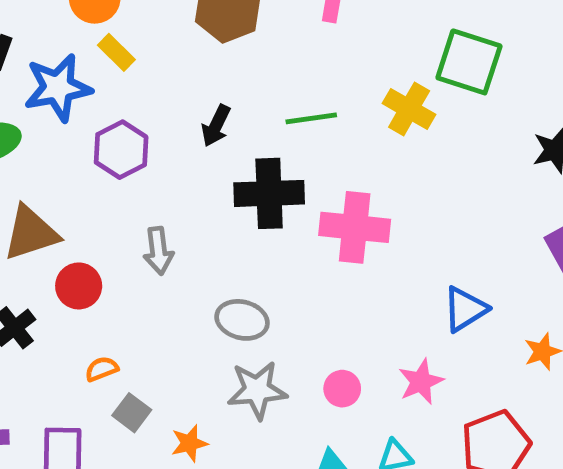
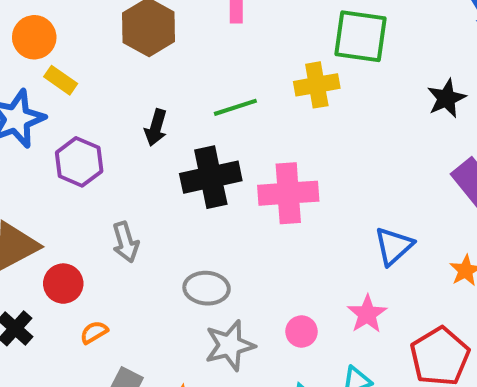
yellow cross: (409, 109) -> (317, 85), turned -30
orange semicircle: (102, 369) -> (94, 332), moved

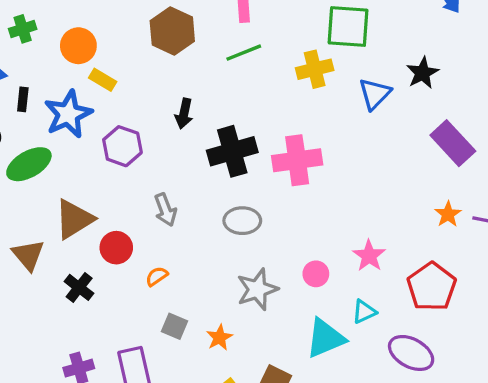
green line: (235, 107) -> (244, 53), moved
blue triangle: (394, 246) -> (375, 94), moved
gray ellipse: (207, 288) -> (242, 221), moved
orange semicircle: (94, 332) -> (157, 276), moved

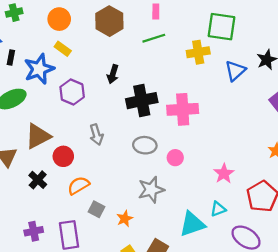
orange circle: (78, 46) -> (59, 19), moved
pink circle: (316, 274) -> (175, 158), moved
orange semicircle: (157, 276) -> (78, 185), moved, size x1.5

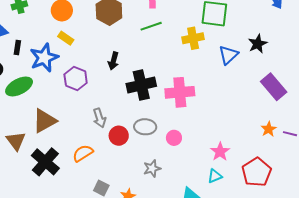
red circle: (63, 156) -> (119, 136), moved
black cross: (38, 180) -> (45, 162), size x1.6
orange semicircle: (78, 185) -> (83, 153), moved
gray star: (151, 190) -> (152, 168), size x0.7
cyan triangle: (218, 209) -> (215, 176), moved

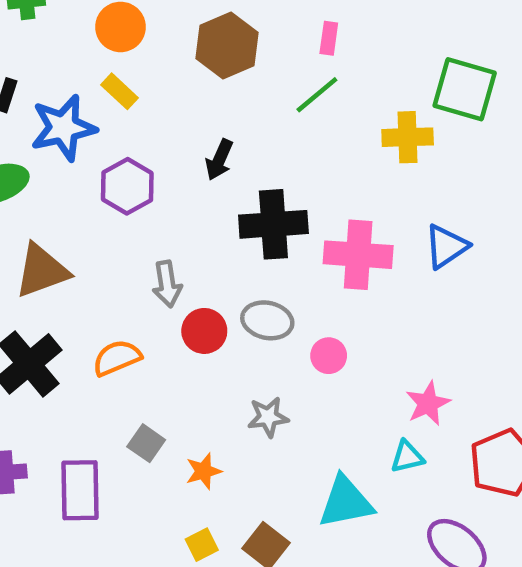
green line: (151, 26) -> (317, 95), turned -30
blue triangle: (228, 55) -> (446, 246), moved

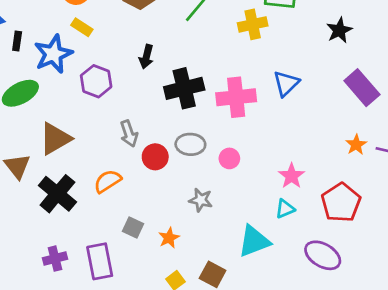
gray star: (268, 417) -> (201, 200), turned 30

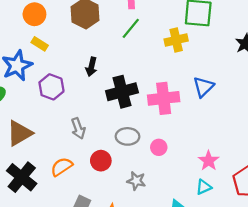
red circle: (155, 157) -> (101, 161), moved

